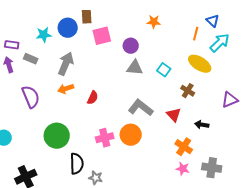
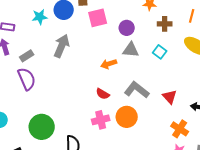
gray rectangle: (31, 59) -> (27, 56), moved, turned -56
orange arrow: (66, 89) -> (109, 64), moved
brown cross: (188, 91) -> (165, 24), moved, turned -32
red semicircle: (93, 98) -> (103, 94), moved, turned 96
green circle: (57, 136) -> (42, 127), moved

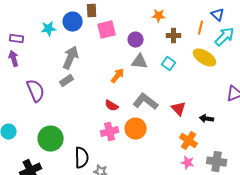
gray rectangle: (27, 56) -> (67, 81), moved
orange arrow: (109, 64) -> (118, 76), turned 147

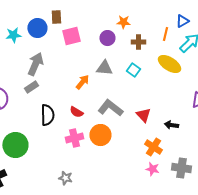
blue triangle: (218, 15) -> (182, 21), turned 48
purple circle: (136, 40) -> (107, 38), moved
black semicircle: (82, 158) -> (47, 115), moved

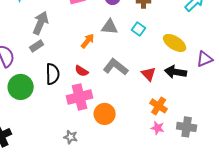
yellow ellipse: (169, 64) -> (175, 43), moved
black arrow: (171, 125) -> (176, 72), moved, size x1.5
orange circle: (100, 135) -> (105, 114), moved
pink cross: (74, 138) -> (80, 97), size x1.4
green circle: (15, 145) -> (21, 87), moved

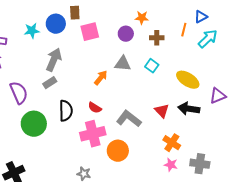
gray L-shape: (116, 67) -> (129, 119), moved

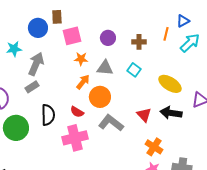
orange star: (142, 18) -> (81, 59), moved
cyan star: (32, 31) -> (14, 49), moved
orange circle: (118, 151) -> (100, 97), moved

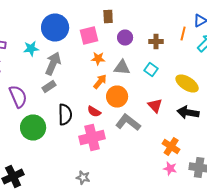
brown rectangle: (57, 17) -> (108, 16), moved
blue circle: (38, 28) -> (55, 28), size x1.4
red triangle: (144, 115) -> (155, 106), moved

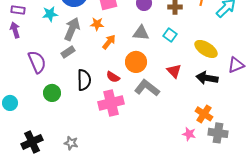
orange star: (98, 58) -> (97, 24), moved
orange arrow: (100, 82) -> (109, 42), moved
green circle: (33, 128) -> (52, 93), size x0.7
orange cross: (171, 146) -> (204, 114), moved
gray star: (83, 178) -> (71, 143), moved

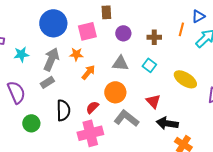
cyan star: (50, 14) -> (21, 54), moved
red semicircle: (113, 77) -> (92, 107), turned 104
black arrow: (207, 78) -> (167, 123), moved

